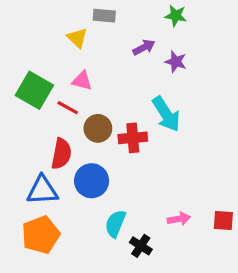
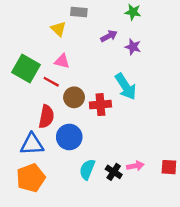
black cross: (141, 246) -> (114, 172), moved

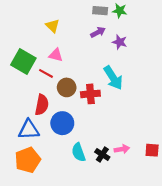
gray rectangle: (79, 12) -> (100, 11), moved
cyan semicircle: (87, 169) -> (79, 152), turned -42

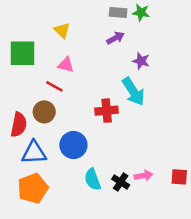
purple star: (120, 42) -> (141, 61), moved
green square: (23, 61) -> (23, 53), moved, turned -30
brown circle: (67, 87) -> (44, 112), moved
red semicircle: (42, 105) -> (19, 125), moved

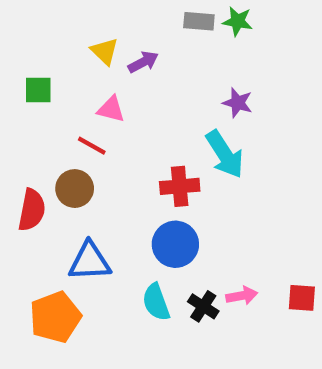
purple arrow: (116, 38) -> (143, 62), moved
green square: (23, 53) -> (38, 90), size x0.6
blue circle: (73, 145) -> (175, 244), moved
blue triangle: (34, 153) -> (90, 261), moved

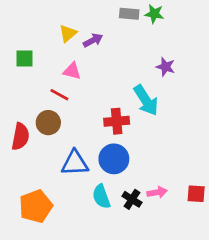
yellow triangle: (105, 51) -> (68, 33), turned 36
purple star: (238, 103) -> (165, 67), moved
blue triangle: (90, 261) -> (75, 163), moved

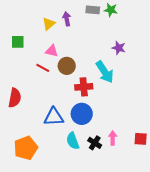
purple arrow: (93, 40) -> (67, 19), moved, turned -72
brown circle: (48, 123) -> (67, 66), moved
pink arrow: (157, 192) -> (113, 138), turned -80

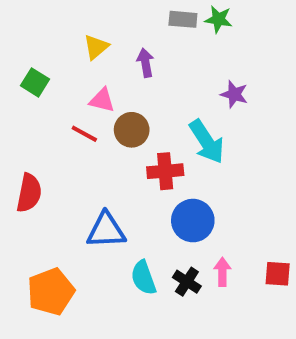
purple arrow: (67, 19) -> (145, 63), moved
green square: (18, 42) -> (35, 82), turned 32
blue circle: (82, 114) -> (193, 221), moved

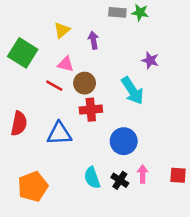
green square: (35, 82) -> (23, 53), size x1.6
red cross: (165, 171) -> (91, 110), moved
blue triangle: (106, 230) -> (59, 134), moved

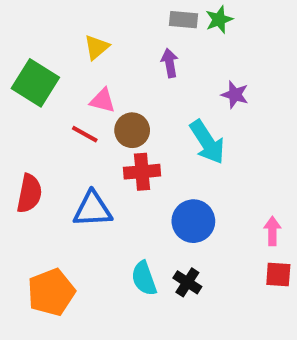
green star: (140, 12) -> (219, 20), turned -30
purple arrow: (93, 40) -> (170, 63), moved
pink arrow: (143, 174) -> (272, 231), moved

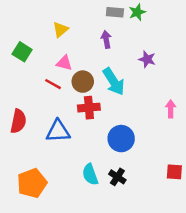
green square: (35, 83) -> (22, 52), size x0.7
cyan arrow: (207, 142) -> (114, 82), moved
pink arrow: (272, 231) -> (171, 109), moved

